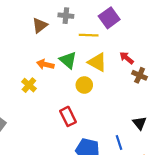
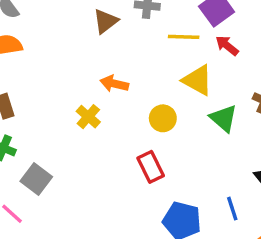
red arrow: (127, 58) -> (227, 45), moved
green triangle: (68, 60) -> (224, 118), moved
yellow circle: (84, 85) -> (163, 118), moved

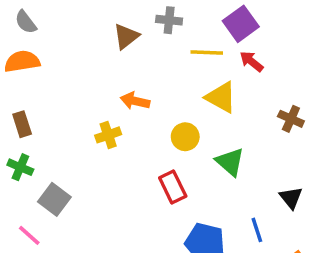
yellow cross: (88, 117) -> (108, 135), turned 30
green triangle: (224, 118) -> (230, 162), moved

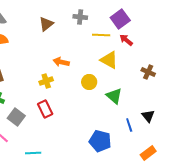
brown triangle: (126, 36) -> (46, 24), moved
red rectangle: (173, 187) -> (45, 109), moved
blue line: (257, 230) -> (129, 125), moved

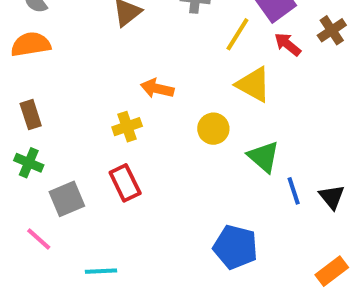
yellow line: (101, 35) -> (237, 34), turned -60
brown cross: (148, 72) -> (332, 30), moved, turned 32
gray square: (16, 117) -> (67, 199), turned 30
blue line: (129, 125) -> (294, 191), moved

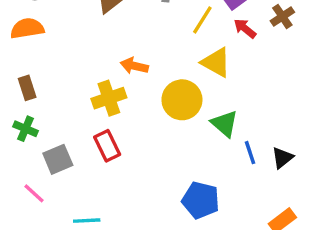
yellow cross: (127, 127) -> (109, 98), size x1.4
yellow circle: (213, 129) -> (182, 100), size x1.5
black triangle: (332, 197) -> (282, 158), turned 30

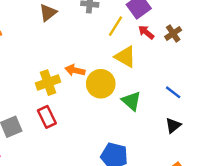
brown cross: (282, 16) -> (173, 33), moved
orange arrow: (134, 66) -> (75, 70), moved
blue line: (250, 153) -> (173, 92), moved, turned -35

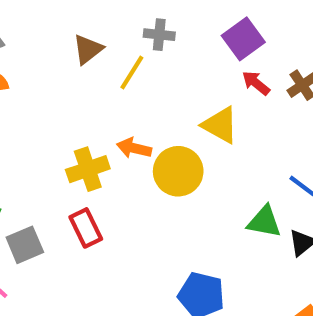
yellow line: (115, 26) -> (132, 72), moved
green triangle: (131, 101) -> (264, 222), moved, turned -30

